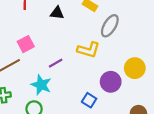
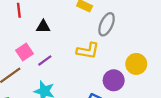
black triangle: (57, 13) -> (43, 27), moved
purple line: (56, 63) -> (45, 61), moved

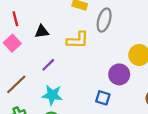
yellow L-shape: (88, 51) -> (78, 40), moved
pink square: (24, 52) -> (12, 43), moved

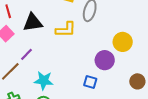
black triangle: (42, 32) -> (33, 22), size x1.5
purple line: (48, 65) -> (26, 54), moved

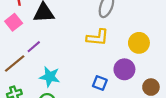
yellow L-shape: (66, 30) -> (98, 37), moved
purple circle: (105, 60) -> (124, 69), moved

